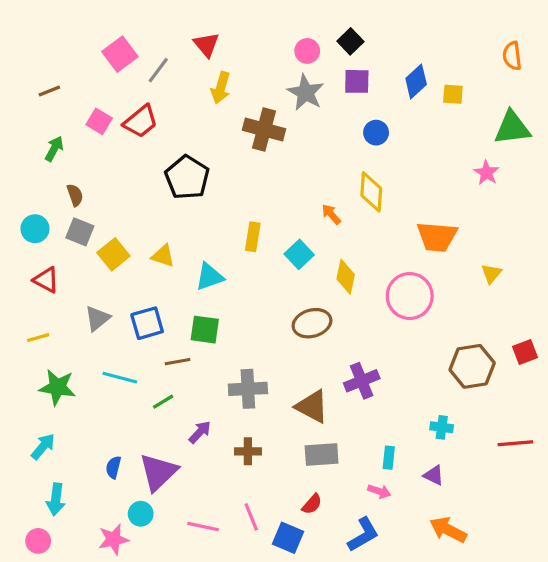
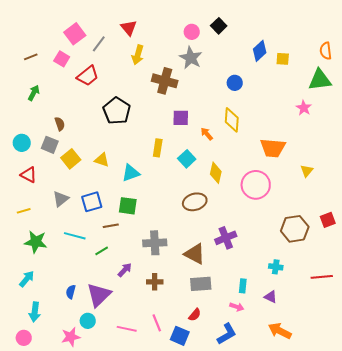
orange semicircle: (512, 56) -> (326, 51), moved
purple square: (357, 81) -> (181, 118), moved
pink square: (99, 121) -> (62, 59), moved
brown semicircle: (75, 195) -> (60, 124), moved

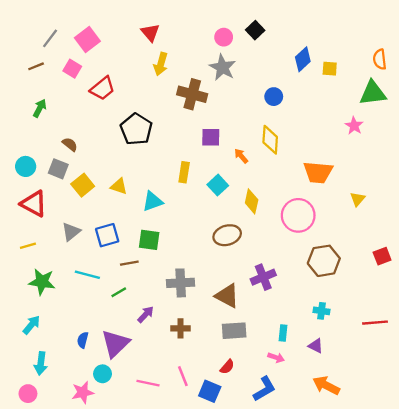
gray line: (99, 44) -> (50, 38), moved
brown semicircle: (60, 124) -> (70, 144), turned -32
red triangle: (29, 175) -> (34, 204), size x1.4
brown hexagon: (295, 229) -> (324, 261), moved

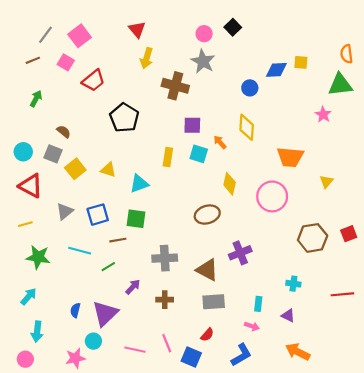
blue diamond: (303, 59) -> (276, 70), moved, turned 40
cyan square: (218, 185) -> (199, 154), moved, turned -30
brown hexagon: (324, 261) -> (313, 238), moved

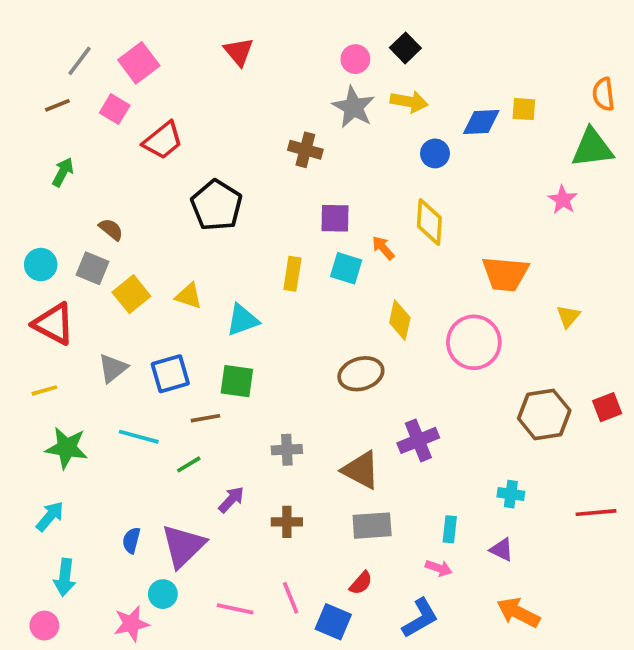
yellow arrow: (147, 58) -> (409, 102), moved, turned -96
brown cross: (175, 86) -> (305, 150), size x0.7
gray cross: (165, 258) -> (287, 450), size x0.7

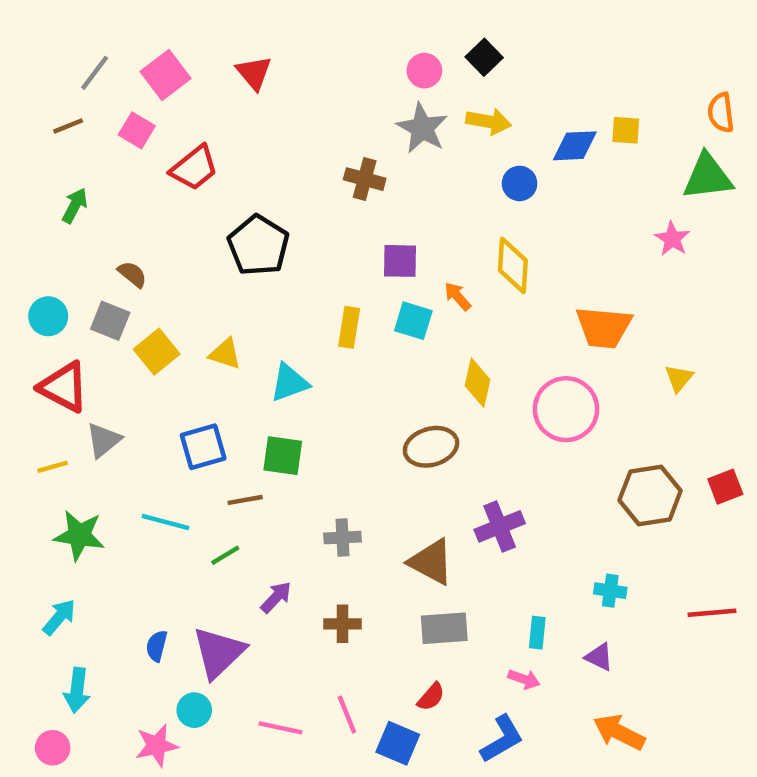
red triangle: (239, 52) -> (254, 73), moved
gray triangle: (113, 368) -> (104, 440), moved

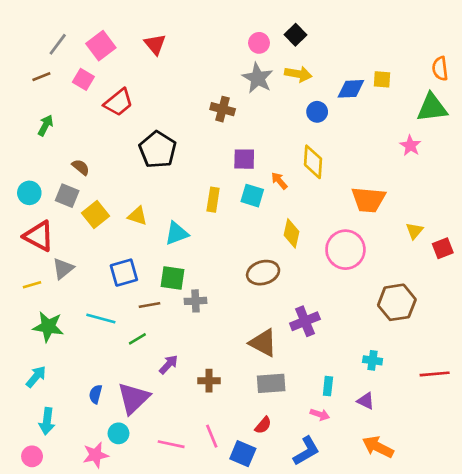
red square: (725, 487) -> (443, 248), moved
gray cross: (342, 538) -> (196, 301), moved

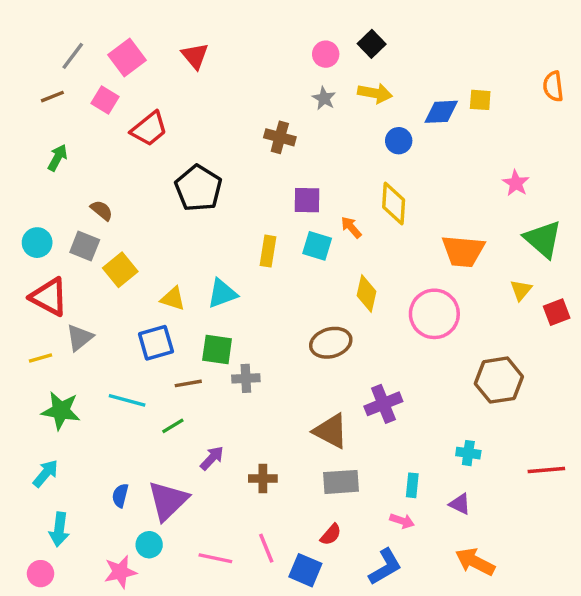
gray star: (258, 78) -> (324, 98), size x0.6
green triangle: (432, 108) -> (543, 239), moved, turned 48
yellow triangle: (137, 216) -> (173, 299), moved

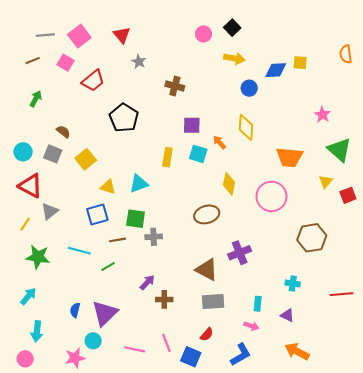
gray line: (73, 56) -> (45, 35), turned 48
gray star: (324, 98) -> (139, 62), moved
yellow square: (120, 270) -> (86, 159), moved
yellow line: (40, 358) -> (25, 224), turned -40
purple arrow: (212, 458) -> (147, 282), moved

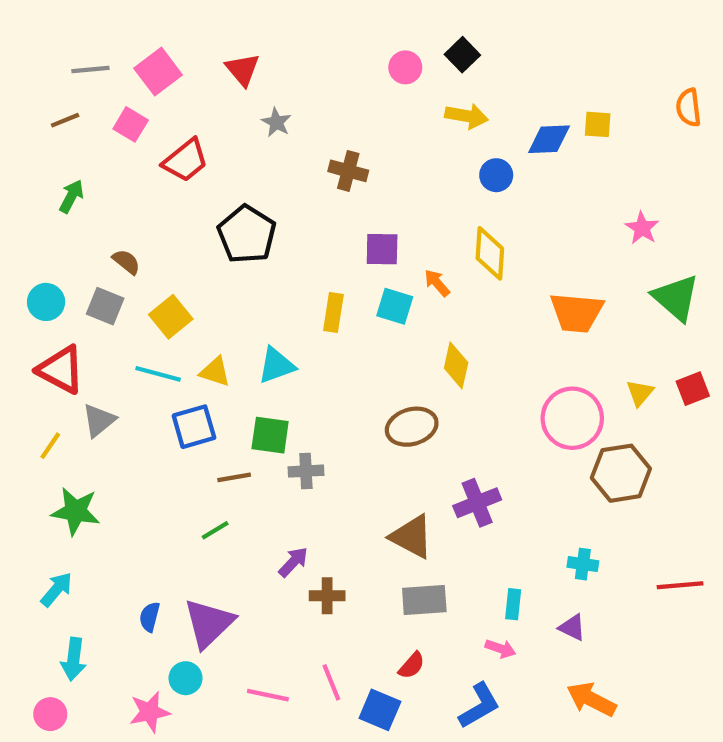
yellow triangle: (326, 182) -> (640, 393), moved
pink circle: (271, 196) -> (572, 418), moved
cyan line: (79, 251) -> (158, 374), moved

